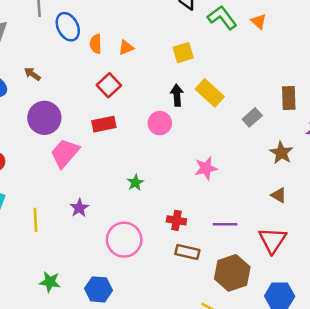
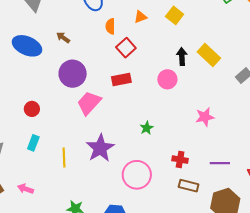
orange semicircle: (96, 44) -> (110, 26), moved
yellow square: (183, 53) -> (175, 15), moved, turned -36
purple star: (79, 208) -> (100, 148), size x1.8

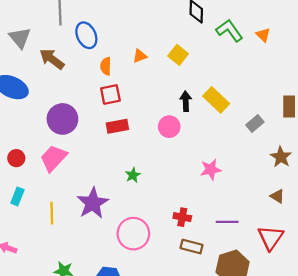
brown arrow: (63, 37) -> (52, 59), moved, size x1.6
red square: (126, 48) -> (110, 95), moved, turned 30
pink trapezoid: (89, 103) -> (53, 158), moved
green star: (147, 128) -> (133, 175), moved

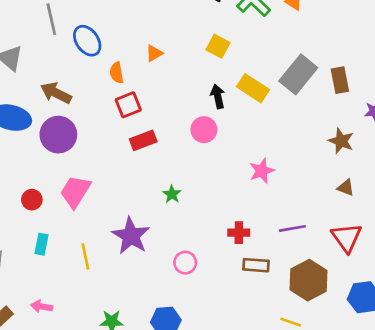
yellow square: (178, 55) -> (218, 46), moved
brown arrow: (52, 59) -> (56, 93), moved
purple circle: (62, 119) -> (58, 135), moved
gray rectangle: (255, 124) -> (298, 74), moved, size x1.8
pink circle: (133, 234) -> (185, 263), size x0.6

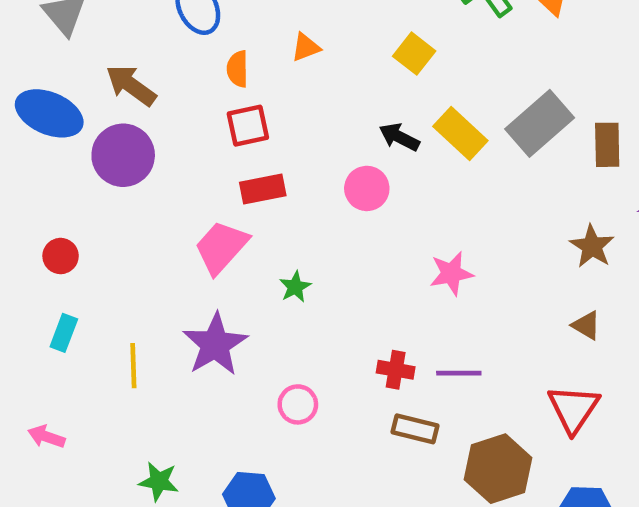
black arrow: (218, 96) -> (399, 137), turned -60
pink trapezoid: (75, 192) -> (221, 247), moved
purple line: (292, 228) -> (459, 373), moved

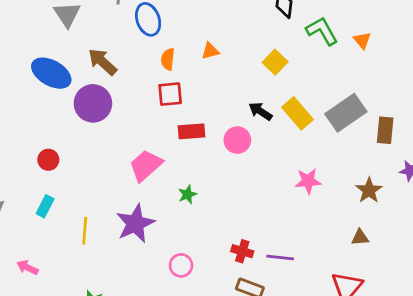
red rectangle: (263, 189) -> (192, 131), moved
pink star: (451, 273) -> (308, 181), moved
brown triangle: (586, 325) -> (360, 238), turned -42

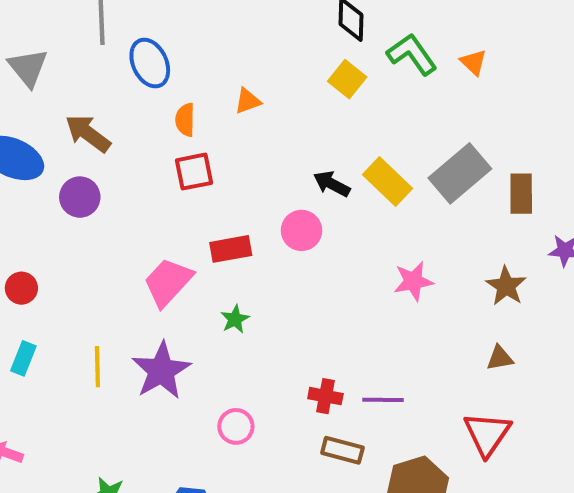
yellow square: (275, 62) -> (347, 79), moved
purple circle: (93, 103) -> (80, 197), size x0.7
red rectangle: (192, 131) -> (231, 249), moved
yellow line: (85, 231) -> (97, 367), moved

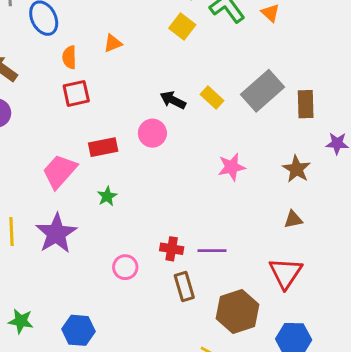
yellow rectangle: (387, 181) -> (212, 98), size x0.7
pink circle: (236, 426) -> (125, 267), moved
brown rectangle: (342, 450) -> (184, 286), turned 60

